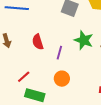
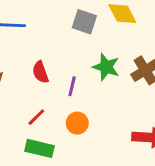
red line: (24, 77) -> (36, 117), moved

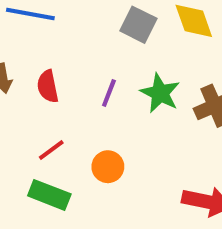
red semicircle: (40, 72) -> (48, 86), moved
purple line: (72, 86) -> (109, 93), moved

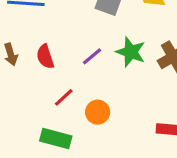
purple line: (109, 93) -> (92, 56), turned 35
red line: (51, 150) -> (64, 97), moved

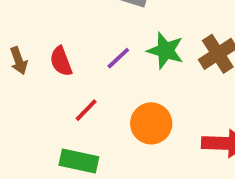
orange circle: (98, 112) -> (151, 123), moved, size x1.4

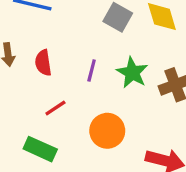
purple line: (118, 58) -> (92, 70), turned -45

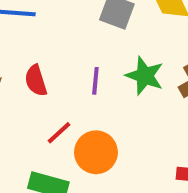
orange circle: (107, 131) -> (96, 152), moved

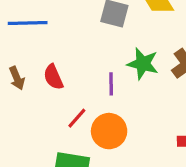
purple line: (95, 81) -> (111, 84), moved

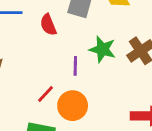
red semicircle: (53, 77) -> (48, 25), moved

